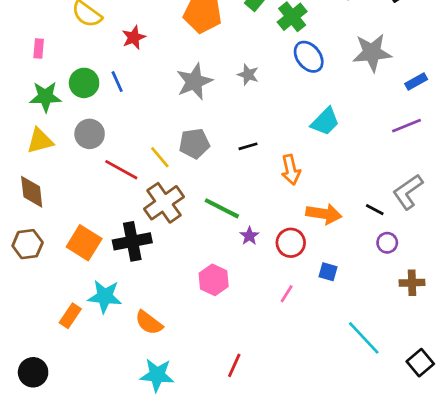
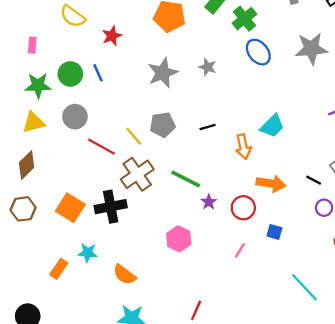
cyan trapezoid: (325, 121) -> (272, 126), moved
brown diamond: (32, 192) -> (27, 165), turned 52
cyan star: (105, 296) -> (88, 253), size x0.7

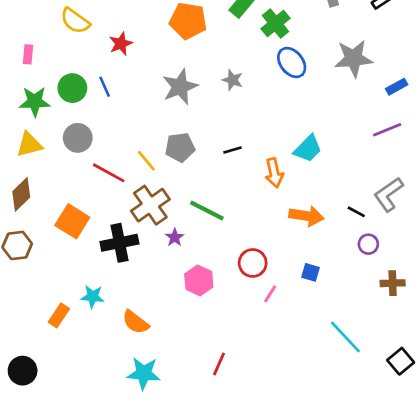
purple star: (209, 202) -> (175, 237), moved
orange square: (70, 208) -> (72, 221), moved
red circle: (243, 208) -> (253, 263), moved

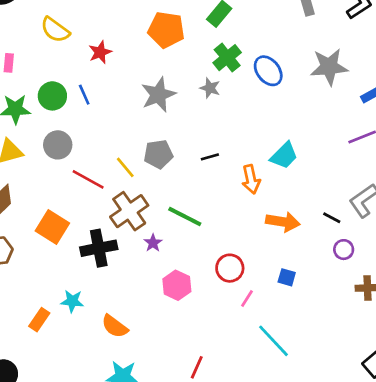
green cross: (276, 23) -> (227, 58), moved
cyan line: (345, 337) -> (273, 341), moved

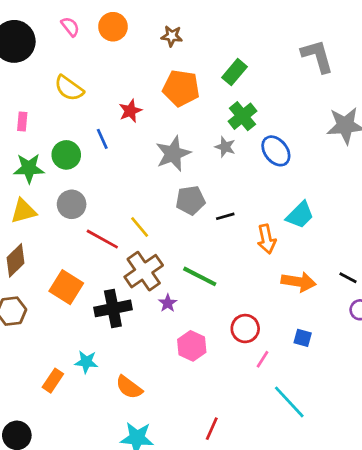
red star: (100, 52) -> (130, 111), moved
blue ellipse: (268, 71) -> (276, 151), moved
blue line: (84, 95) -> (102, 139), moved
gray pentagon: (158, 154) -> (190, 200), moved

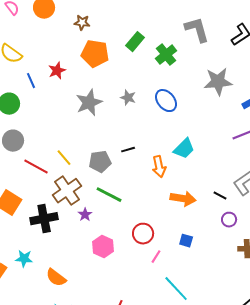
brown star: (172, 36) -> (82, 23), moved
green cross: (243, 116) -> (166, 55), moved
blue line: (102, 139) -> (31, 81), moved
gray pentagon: (190, 200) -> (100, 162), moved

